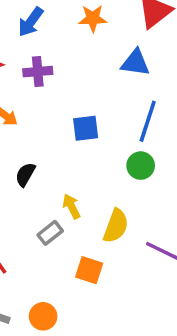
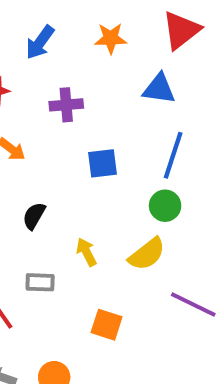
purple cross: (38, 72) -> (66, 105), moved
yellow semicircle: (116, 226) -> (147, 254), moved, turned 32
gray rectangle: (50, 233) -> (40, 282), moved, turned 40

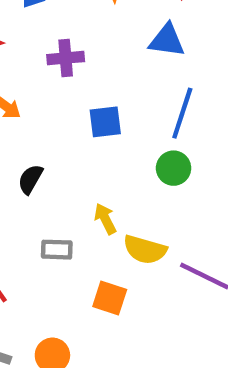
yellow arrow: (86, 252) -> (105, 219), moved
yellow semicircle: (147, 254) -> (145, 250), moved, turned 54
gray rectangle: (40, 282) -> (57, 250), moved

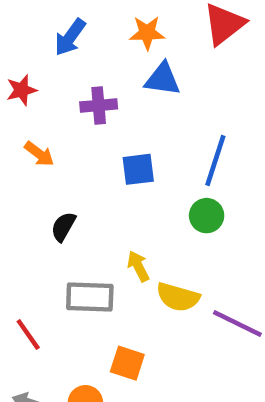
blue triangle: (167, 40) -> (162, 79), moved
gray rectangle: (57, 250) -> (90, 297), size x1.5
orange square: (110, 298) -> (127, 363), moved

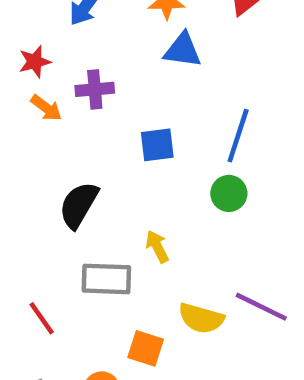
purple cross: (99, 105) -> (95, 89), moved
orange arrow: (39, 154) -> (46, 108), moved
black semicircle: (63, 227) -> (79, 205), size x1.5
yellow semicircle: (178, 297) -> (201, 318), moved

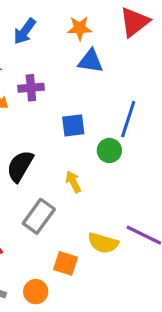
green circle: (229, 193) -> (109, 150), moved
yellow arrow: (157, 247) -> (73, 182), moved
gray rectangle: (106, 279) -> (39, 216), turned -56

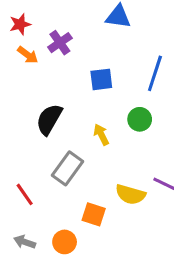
purple cross: (31, 88) -> (60, 43), turned -30
green circle: (109, 150) -> (140, 119), moved

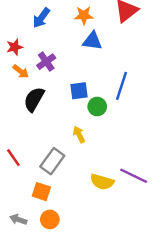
black semicircle: (49, 119) -> (34, 99), moved
green circle: (140, 119) -> (97, 107), moved
red line: (25, 194) -> (13, 158), moved
orange square: (94, 214) -> (41, 192), moved

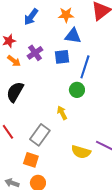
blue line: (121, 86) -> (85, 67), moved
blue square: (79, 91) -> (62, 57), moved
black semicircle: (34, 99) -> (15, 92), moved

